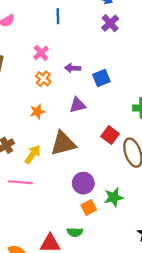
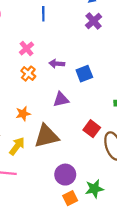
orange star: (37, 112) -> (23, 114), moved

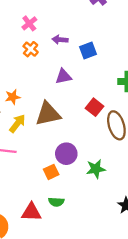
orange star: (23, 114) -> (13, 97), moved
orange square: (70, 198) -> (51, 172), moved

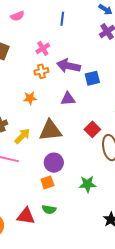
purple arrow: (60, 40) -> (69, 66), size x1.6
orange cross: (31, 49) -> (41, 71), turned 32
orange star: (13, 97) -> (30, 98), moved
purple circle: (66, 154) -> (54, 163), moved

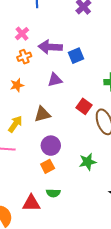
brown triangle: (50, 131) -> (42, 114), size x0.7

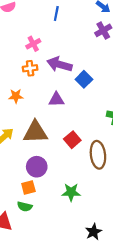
blue square: (76, 56) -> (84, 79), turned -35
red square: (84, 106) -> (72, 140), moved
brown triangle: (42, 114) -> (35, 132), size x1.4
green semicircle: (53, 193) -> (25, 207), moved

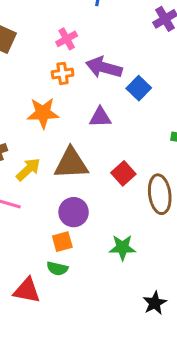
orange star: (16, 96) -> (43, 113), size x1.5

